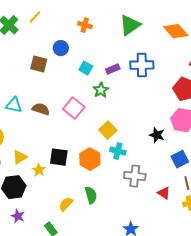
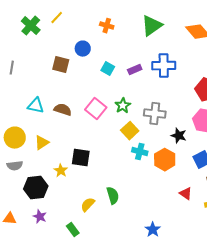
green star: (101, 90) -> (123, 106), moved
yellow triangle: (20, 157) -> (42, 143), moved
orange hexagon: (90, 159) -> (165, 160), moved
gray cross: (135, 176) -> (155, 114), moved

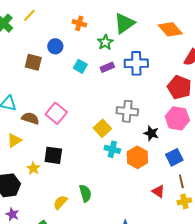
green star: (123, 106) -> (105, 42), moved
pink square: (96, 109) -> (56, 113), moved
brown semicircle: (63, 110) -> (30, 118), moved

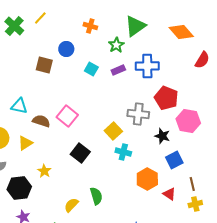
red pentagon: (179, 87) -> (166, 98), moved
black square: (53, 155) -> (80, 153), moved, turned 30
orange hexagon: (137, 157) -> (147, 179), moved
blue square: (174, 157) -> (174, 160), moved

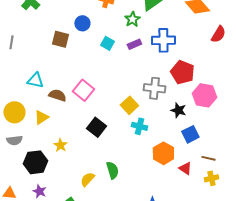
brown line: (192, 184) -> (208, 158), turned -64

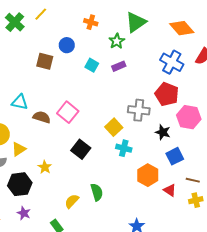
blue cross: (163, 40) -> (172, 62), moved, turned 30
yellow triangle: (41, 117) -> (19, 149), moved

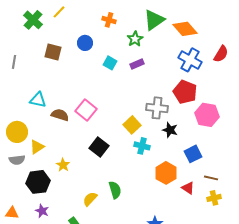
orange diamond: (182, 28) -> (185, 29), moved
brown square: (45, 61) -> (53, 52), moved
black star: (163, 132) -> (170, 130), moved

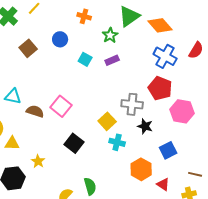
brown square: (53, 52) -> (28, 48), turned 36
yellow triangle: (37, 147) -> (12, 143), turned 35
brown line: (211, 178) -> (195, 174), moved

